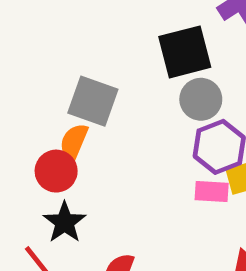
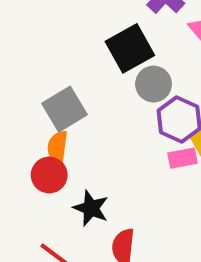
gray square: (93, 101) -> (64, 109), turned -36
black star: (65, 222) -> (91, 208), moved

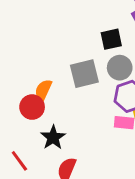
black square: (130, 48) -> (111, 39), size x0.7
gray square: (64, 109) -> (84, 74), moved

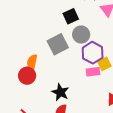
black star: (53, 137) -> (60, 92), moved

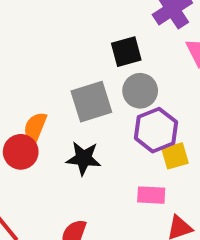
pink rectangle: (93, 72) -> (151, 195), moved
black star: (60, 92) -> (84, 158), moved, turned -30

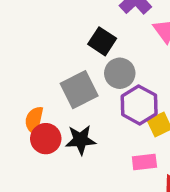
black square: (126, 52) -> (102, 41), turned -32
red circle: (21, 152) -> (46, 139), moved

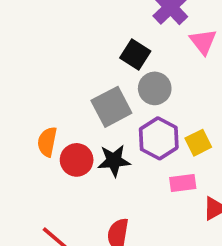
purple hexagon: (139, 105) -> (159, 138), moved
orange semicircle: (34, 120) -> (47, 142), moved

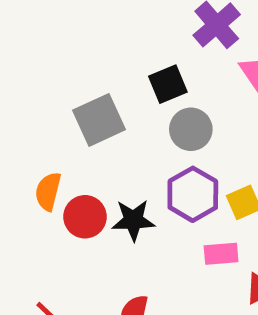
black square: (135, 55) -> (168, 84), turned 32
gray square: (111, 107) -> (99, 120), moved

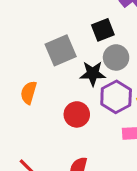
red circle: (85, 217) -> (77, 114), moved
black star: (133, 220) -> (93, 74), moved

